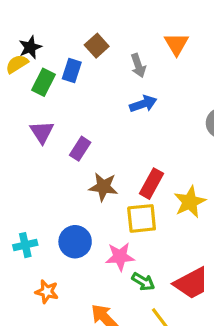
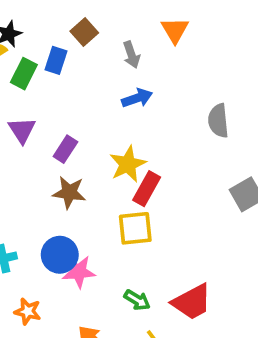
brown star: (103, 187) -> (69, 192), moved
yellow star: (190, 202) -> (128, 164), moved
pink star: (120, 257) -> (79, 272), moved

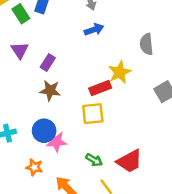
green rectangle: (24, 74) -> (21, 14), turned -60
yellow star: (128, 164) -> (120, 72), moved
red rectangle: (147, 189) -> (100, 88), turned 40
orange star: (28, 311) -> (34, 167), moved

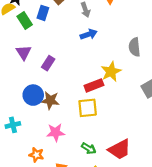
brown star: (50, 91) -> (50, 100), moved
blue circle: (44, 131) -> (33, 95), moved

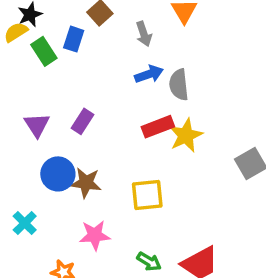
gray semicircle: (134, 47) -> (179, 85), moved
purple triangle: (24, 52) -> (37, 125), moved
red rectangle: (94, 85) -> (158, 127), moved
cyan cross: (13, 125) -> (25, 223), turned -32

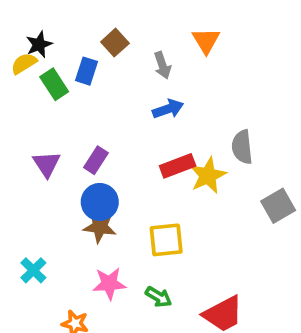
gray semicircle: (179, 85) -> (242, 147), moved
blue circle: (58, 174) -> (100, 202), moved
green arrow: (149, 262) -> (159, 297), moved

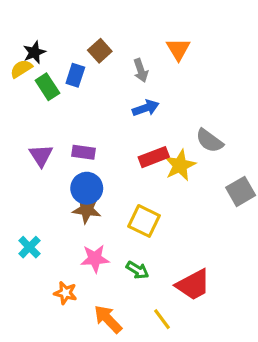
gray semicircle: (242, 147) -> (209, 141), turned -48
purple rectangle: (96, 160) -> (83, 152), turned 65
yellow square: (166, 240) -> (144, 221), turned 32

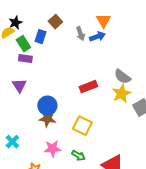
blue arrow: (146, 108) -> (97, 37), moved
purple rectangle: (83, 152) -> (25, 59), moved
yellow star: (180, 165) -> (121, 94), moved

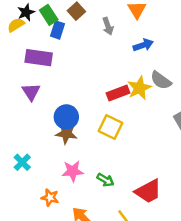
blue arrow: (97, 37) -> (143, 45), moved
green rectangle: (23, 44) -> (49, 15), moved
purple rectangle: (25, 59) -> (39, 58), size x1.5
yellow star: (121, 94) -> (139, 88), moved
yellow square: (82, 126) -> (110, 127), moved

